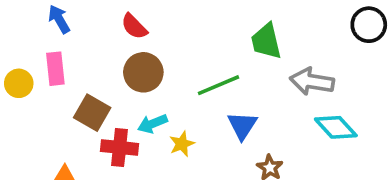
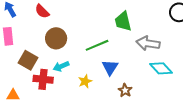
red semicircle: (134, 27) -> (42, 11), moved
yellow star: (182, 144) -> (85, 81), moved

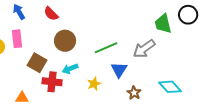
green trapezoid: (123, 21) -> (163, 24), moved
gray arrow: (148, 43) -> (144, 49), moved, turned -45
cyan diamond: (161, 68) -> (170, 87), moved

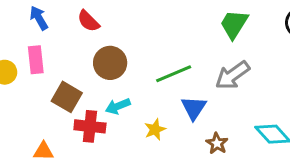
green trapezoid: (163, 24) -> (234, 24), moved, turned 45

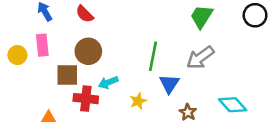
brown circle: (110, 63) -> (88, 51), moved
green line: (174, 74) -> (153, 56), turned -56
brown square: (67, 97) -> (67, 75), turned -30

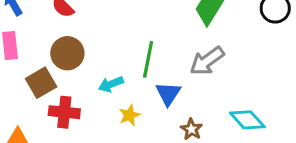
brown square: (67, 75) -> (41, 83), turned -30
cyan arrow: (108, 82) -> (111, 84), moved

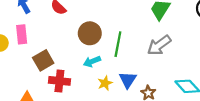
brown circle: (67, 53) -> (90, 33), moved
blue triangle: (168, 94) -> (128, 80), moved

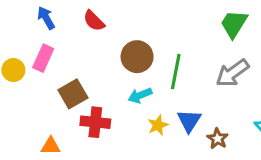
pink rectangle: (22, 34) -> (43, 58), turned 30

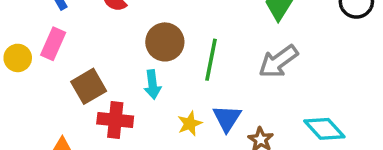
cyan arrow: (140, 95) -> (152, 85), moved, turned -75

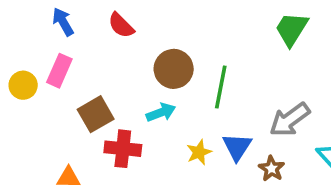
gray arrow: (278, 61) -> (290, 120), moved
cyan arrow: (152, 85) -> (161, 112), turned -104

